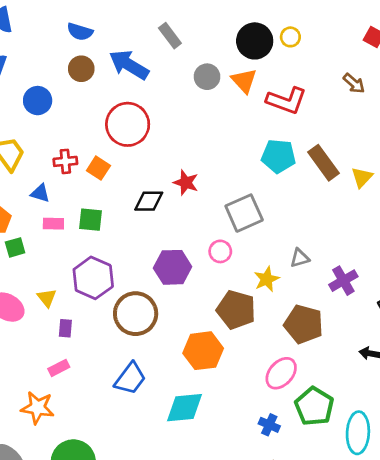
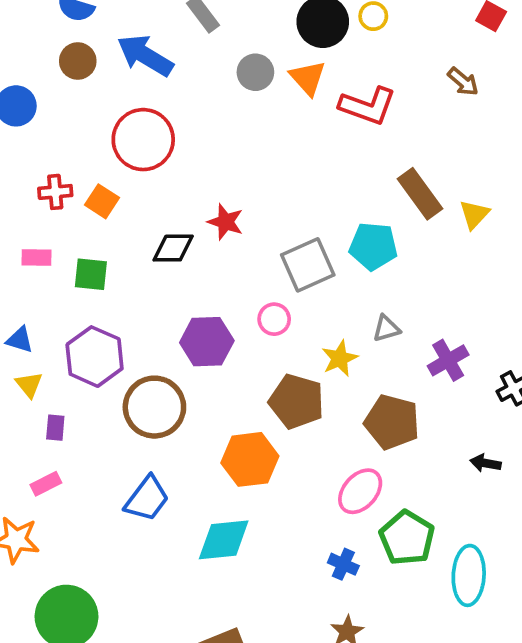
cyan pentagon: (278, 156) -> (373, 246), moved
blue triangle: (40, 193) -> (20, 340), moved
pink rectangle: (53, 224) -> (37, 257), moved

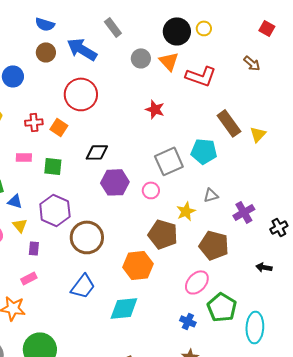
red star: (225, 222) -> (155, 109), moved
purple hexagon: (207, 342) -> (115, 182), moved

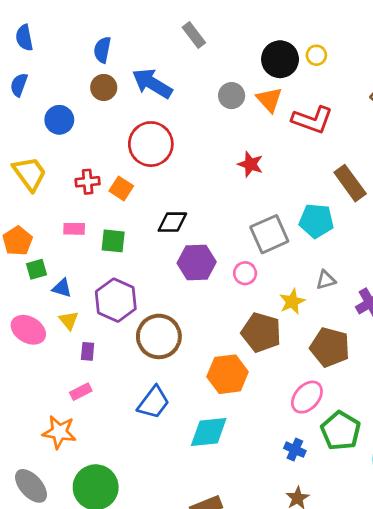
blue semicircle: (45, 24) -> (102, 50), turned 84
gray rectangle: (113, 27) -> (194, 35), moved

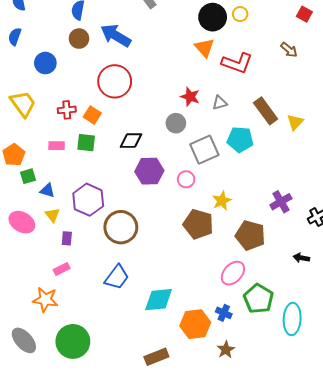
gray circle: (232, 96) -> (176, 123), moved
green square: (113, 241) -> (86, 143), moved
gray triangle: (326, 280) -> (220, 103), moved
orange hexagon: (228, 374) -> (195, 324), moved

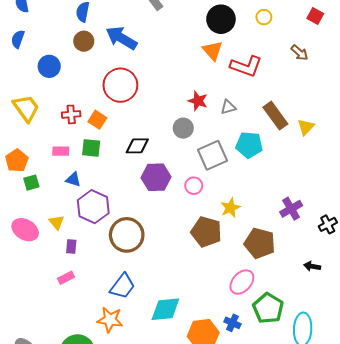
yellow circle: (240, 14) -> (264, 17), moved
blue triangle: (47, 190) -> (73, 179), moved
orange star: (45, 300) -> (110, 320), moved

